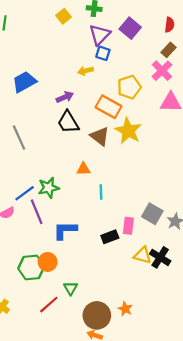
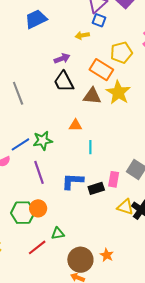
blue trapezoid: (24, 82) -> (36, 19), moved
brown triangle: (100, 136) -> (92, 96), turned -36
purple line: (37, 212) -> (39, 172), moved
blue L-shape: (65, 230) -> (73, 181), moved
green triangle: (71, 288) -> (58, 233), turned 48

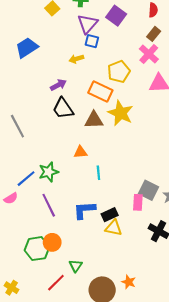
pink rectangle: (114, 179) -> (138, 202), moved
yellow triangle: (125, 207) -> (114, 228), moved
green triangle: (58, 233) -> (76, 266), turned -40

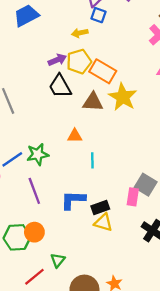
yellow pentagon: (119, 72) -> (79, 62), moved

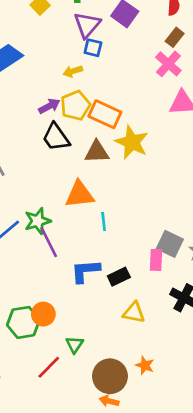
orange triangle: (75, 136) -> (79, 194), size x1.6
purple line: (34, 191) -> (49, 242), moved
yellow triangle: (103, 222) -> (134, 313), moved

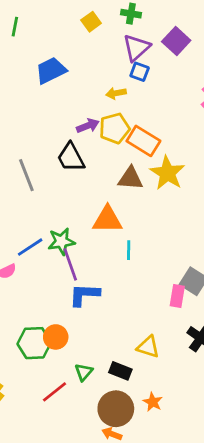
black trapezoid: (56, 137) -> (71, 157), moved
blue L-shape: (85, 271) -> (84, 295), moved
black rectangle: (119, 277) -> (120, 371), moved, turned 40

